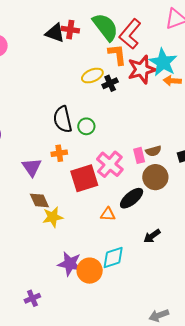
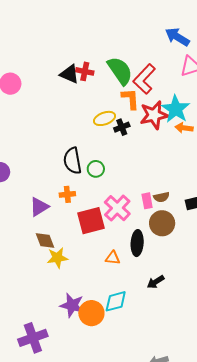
purple triangle: (32, 167) -> (39, 207), turned 30
black ellipse: (132, 198) -> (137, 243), turned -50
purple cross: (32, 298) -> (33, 338), size x1.8

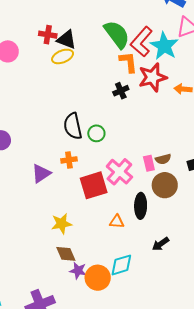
red cross: (85, 71) -> (48, 35), moved
cyan star: (176, 109) -> (164, 46), moved
yellow ellipse: (105, 118) -> (63, 56), moved
brown diamond: (45, 241) -> (66, 254), moved
purple star: (72, 305) -> (78, 271), size x0.7

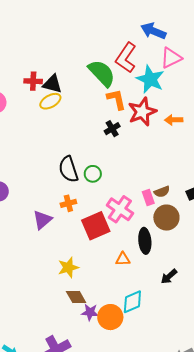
red L-shape: (141, 42) -> (126, 58), moved

